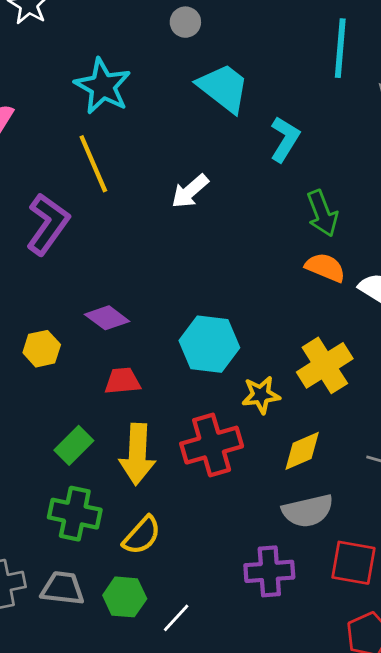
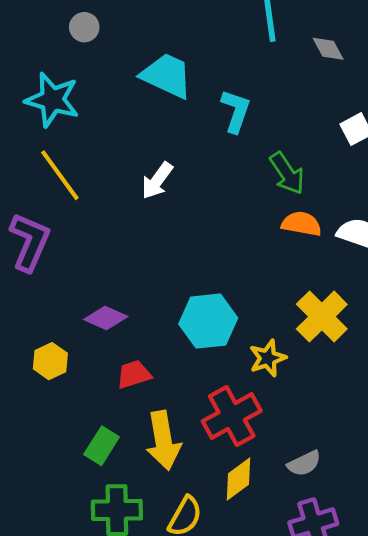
gray circle: (185, 22) -> (84, 27), moved
yellow diamond: (302, 451) -> (239, 479), moved
gray semicircle: (308, 511) -> (304, 463), moved, size x0.7

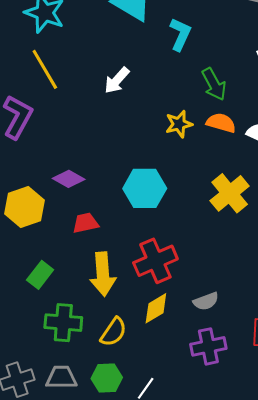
yellow star: (268, 358) -> (179, 124), moved
yellow hexagon: (50, 361) -> (24, 207), size x1.5
green rectangle: (102, 446) -> (40, 275), moved

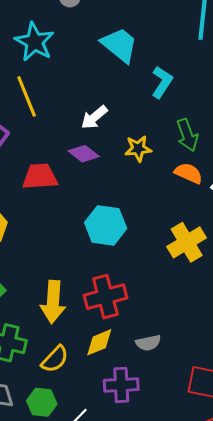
yellow star: (179, 124) -> (138, 149), moved
purple diamond: (69, 179) -> (84, 154), moved
red trapezoid: (85, 223) -> (40, 177), moved, size x1.4
purple cross: (208, 346) -> (121, 385), moved

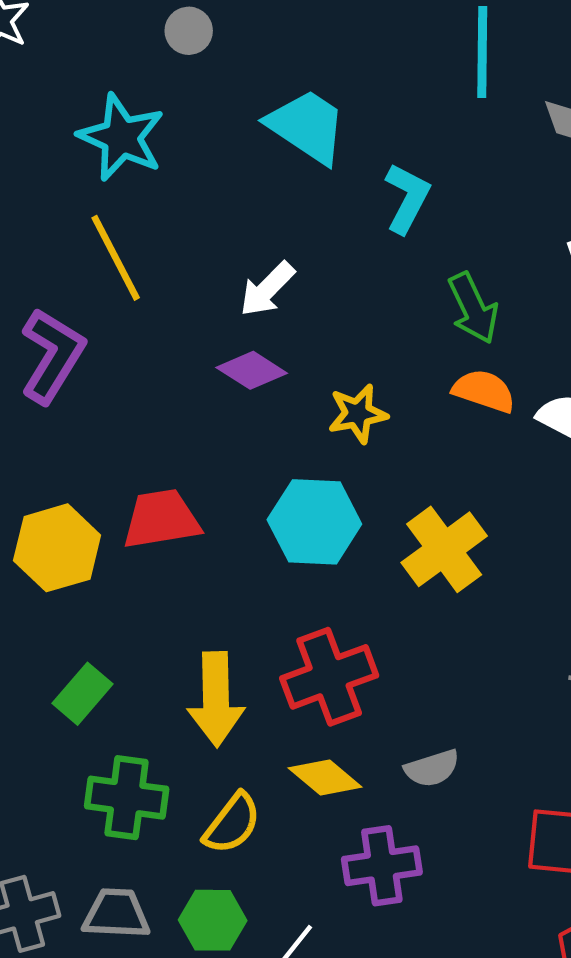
yellow star: (138, 149) -> (358, 414), moved
red trapezoid: (40, 177) -> (161, 519), moved
yellow cross: (187, 242) -> (444, 549), moved
yellow diamond: (99, 342) -> (325, 777), turned 68

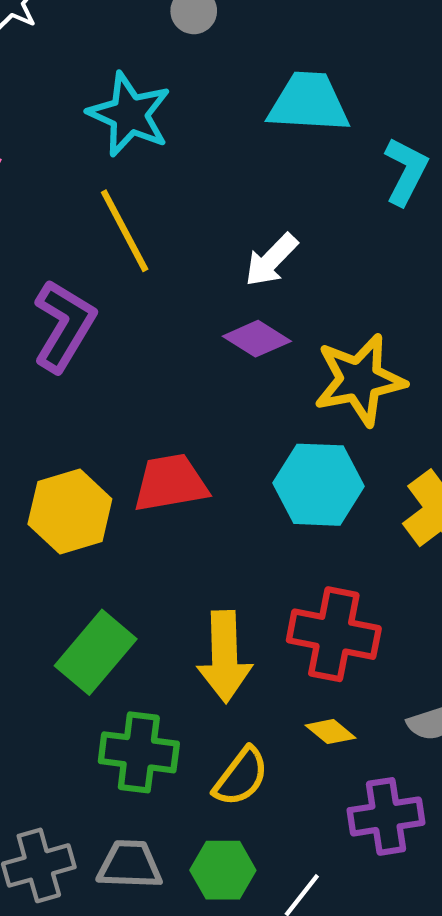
cyan trapezoid: (307, 126) -> (309, 102), turned -30
yellow star: (358, 414) -> (360, 380), size x1.6
red cross: (329, 677) -> (334, 634), turned 32
green rectangle: (82, 694) -> (96, 652), size x1.4
yellow diamond: (325, 777) -> (330, 732), size x0.7

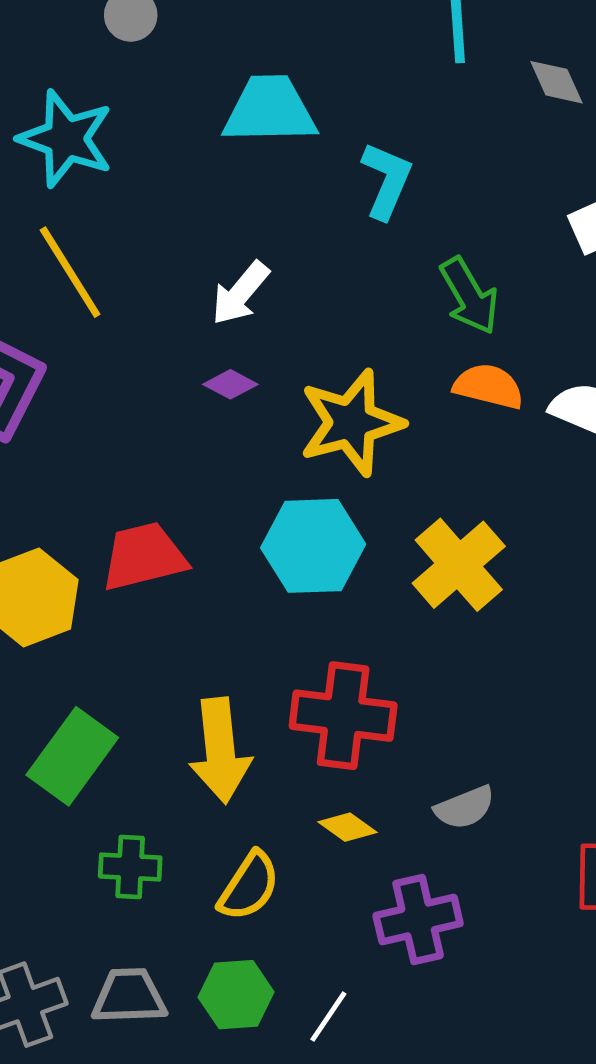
purple diamond: (257, 339) -> (230, 384), size x0.7
green cross: (139, 752) -> (130, 867), size x0.7

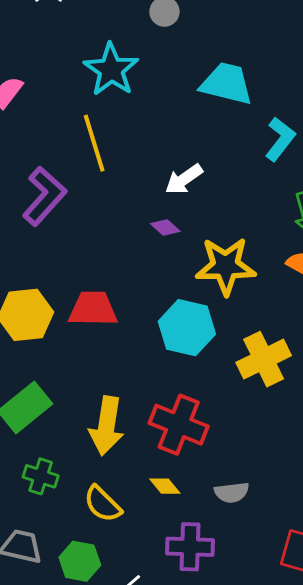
yellow semicircle: (249, 886) -> (103, 504), turned 87

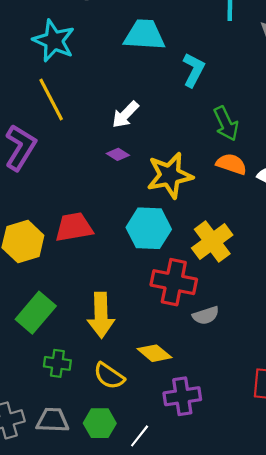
red cross: (179, 425) -> (174, 282), moved
yellow diamond: (165, 486) -> (154, 353), size x1.4
gray semicircle: (232, 492) -> (206, 315), moved

